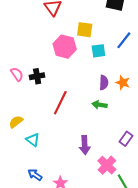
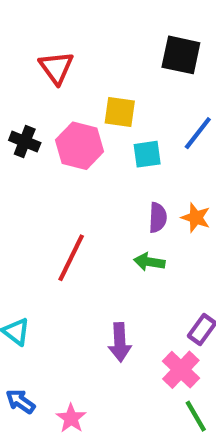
black cross: (37, 76) -> (25, 142), moved, turned 32
pink cross: (107, 165) -> (181, 370), moved

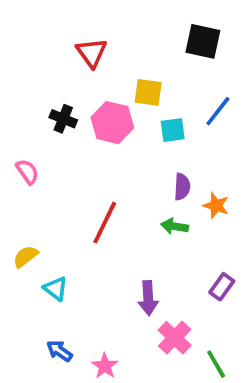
orange star: (196, 218) -> (216, 206), moved
pink cross: (181, 370) -> (175, 338), moved

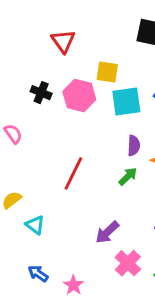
cyan square: (173, 130) -> (126, 101), size x1.5
green arrow: (175, 226) -> (128, 176), turned 126
purple arrow: (148, 298) -> (107, 232), turned 50

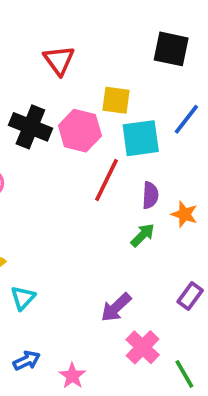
black cross: (41, 93) -> (30, 127), size x1.5
red line: (73, 173) -> (107, 180), moved
cyan triangle: (35, 225) -> (23, 298), turned 36
blue arrow: (38, 273) -> (27, 361), turned 120

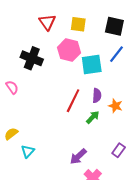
black square: (171, 49) -> (114, 26), moved
yellow square: (116, 100) -> (78, 24), moved
pink hexagon: (80, 131) -> (69, 50), moved
red line: (107, 180) -> (73, 101), moved

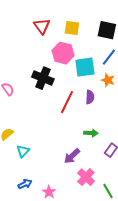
black cross: (32, 58) -> (43, 78), moved
orange star: (115, 106) -> (108, 80), moved
green arrow: (93, 117) -> (91, 133), moved, turned 48

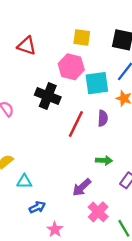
red triangle: (42, 26) -> (27, 46), moved, turned -36
cyan triangle: (23, 151) -> (24, 181), turned 48
blue arrow: (25, 184) -> (37, 207), moved

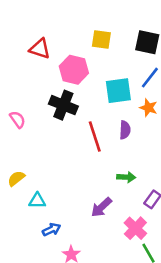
pink hexagon: (71, 67) -> (74, 70), moved
red line: (76, 124) -> (95, 137), turned -44
pink cross: (98, 212) -> (135, 228), moved

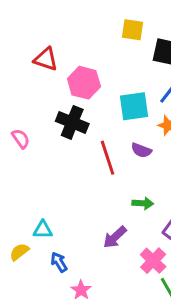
yellow square: (101, 40) -> (132, 30), moved
purple semicircle: (125, 130) -> (141, 150), turned 108
yellow semicircle: (16, 178) -> (19, 252), moved
blue arrow: (52, 230) -> (59, 262), turned -96

